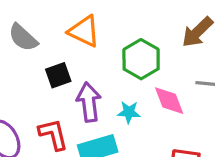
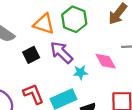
green hexagon: (141, 59) -> (74, 19), moved
purple arrow: (89, 102) -> (62, 52), moved, turned -30

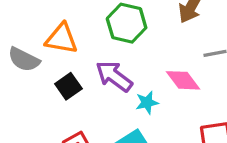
orange triangle: (44, 24) -> (62, 39), moved

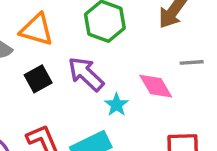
cyan star: (147, 103) -> (116, 105), turned -30

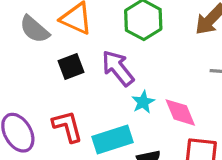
pink diamond: (156, 86) -> (180, 112), moved

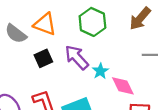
cyan star: (143, 102) -> (100, 71), moved

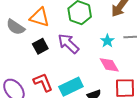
cyan star: (100, 71) -> (107, 41), moved

